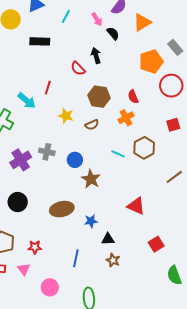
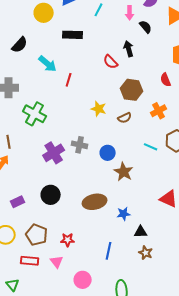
pink arrow: (97, 19) -> (130, 13), turned 32
red line: (48, 88) -> (69, 80), moved
red semicircle: (133, 97) -> (166, 80), moved
cyan arrow: (27, 101) -> (48, 64), moved

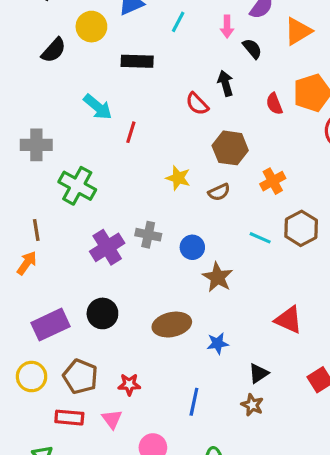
black semicircle: (20, 45) -> (54, 50), moved
red semicircle: (166, 80) -> (274, 104), moved
purple rectangle: (18, 202) -> (50, 325), size x1.6
black triangle: (141, 232) -> (259, 373), moved, turned -32

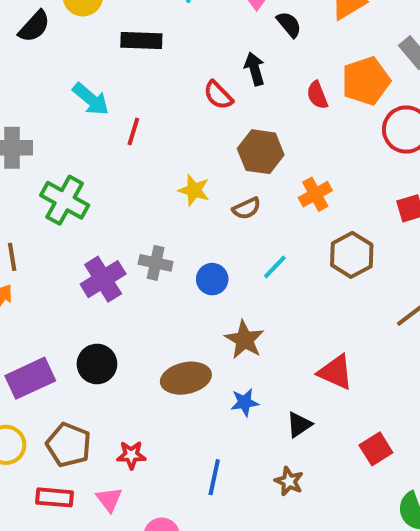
cyan line: (260, 238) -> (275, 267), moved, turned -70
brown star: (218, 277) -> (245, 340), moved
black triangle: (259, 373) -> (299, 425), moved

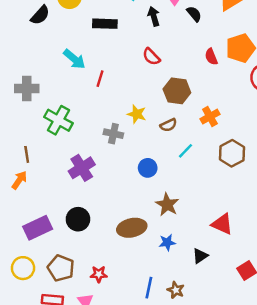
black arrow: (255, 69) -> (154, 16), moved
gray cross: (156, 263) -> (113, 134), moved
cyan line: (275, 267) -> (186, 151), moved
brown star: (289, 481) -> (176, 290), moved

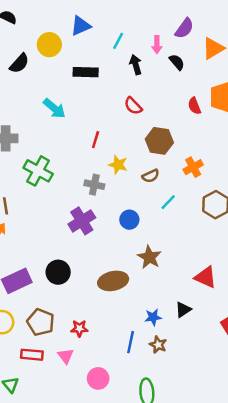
red line: (100, 79) -> (96, 140), moved
purple cross: (82, 168) -> (82, 221), moved
blue star: (167, 242) -> (153, 317), moved

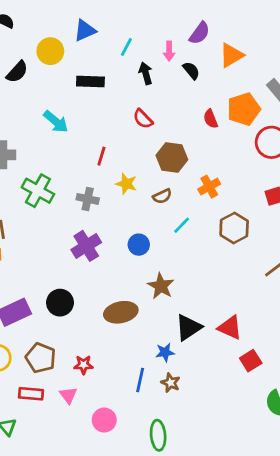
gray cross: (94, 185) -> (88, 199), moved
red triangle: (206, 277) -> (230, 327), moved
black triangle: (183, 310) -> (188, 327), moved, size x1.5

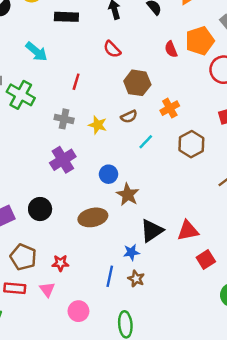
yellow star: (126, 184) -> (98, 125), moved
green cross: (38, 191) -> (21, 95), moved
blue circle: (139, 245) -> (109, 174), moved
red triangle: (230, 327) -> (188, 231), turned -35

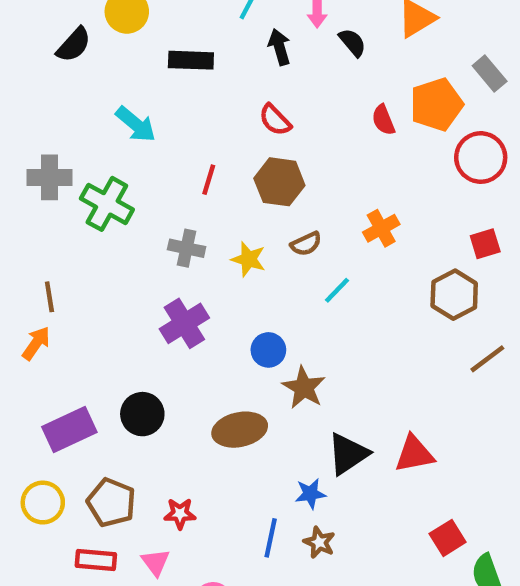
brown hexagon: (137, 83) -> (279, 182), moved
brown hexagon: (191, 144) -> (454, 295), moved
red square: (206, 259) -> (448, 538), moved

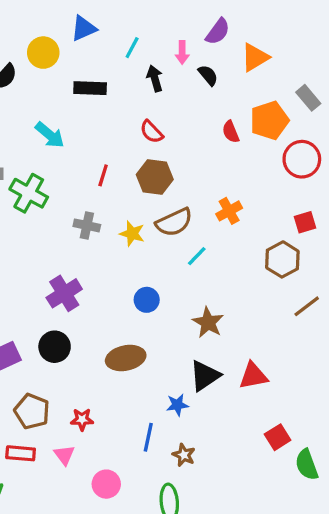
brown semicircle: (306, 244) -> (174, 222), size x1.6
purple cross: (184, 323) -> (64, 293), moved
brown star: (304, 388) -> (208, 322), moved
brown star: (319, 542) -> (184, 455), moved

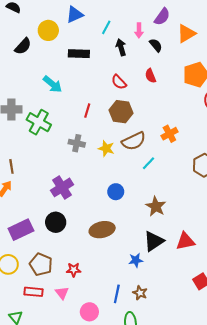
red semicircle: (231, 132) -> (151, 76), moved
blue line: (148, 437) -> (117, 294), moved

